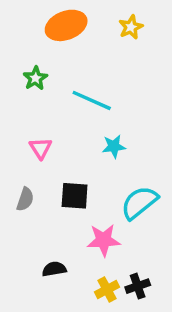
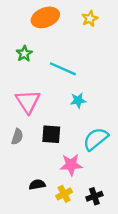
pink triangle: (41, 148) -> (28, 102), size x1.6
yellow cross: (107, 290) -> (64, 194), moved

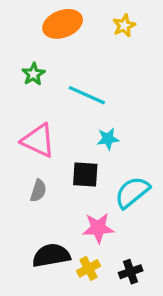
pink triangle: (28, 102) -> (38, 140), turned -32
black square: (51, 134) -> (85, 174), moved
gray semicircle: (17, 137) -> (38, 191), moved
black semicircle: (37, 185) -> (51, 255), size x1.6

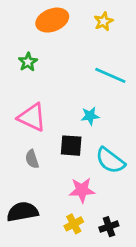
cyan line: (87, 95) -> (110, 75), moved
gray semicircle: (38, 191) -> (32, 159), turned 144
cyan semicircle: (132, 192) -> (110, 160), turned -104
black semicircle: (51, 255) -> (23, 212), moved

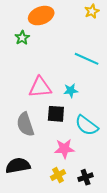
yellow star: (104, 21) -> (92, 11), moved
green star: (28, 62) -> (22, 38), moved
pink triangle: (32, 117) -> (40, 87), moved, turned -30
gray semicircle: (32, 159) -> (25, 124), size x1.6

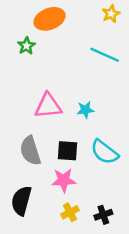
cyan line: (87, 59) -> (105, 55), moved
black square: (56, 114) -> (67, 151), moved
pink star: (64, 149) -> (64, 180), moved
black semicircle: (18, 166) -> (21, 201), turned -65

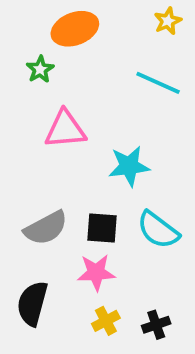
pink triangle: (48, 106) -> (65, 129), moved
cyan star: (85, 110) -> (129, 166), size x1.5
gray semicircle: (30, 151) -> (46, 228), turned -100

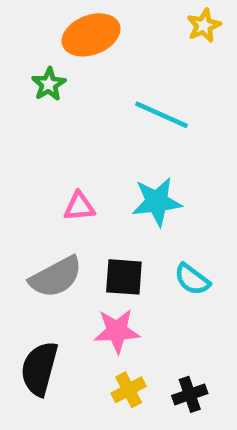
cyan line: (158, 83) -> (162, 115), moved
pink triangle: (65, 129) -> (79, 206), moved, size x0.6
cyan semicircle: (158, 230) -> (192, 279), size x0.7

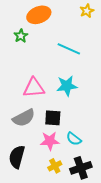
pink triangle: (79, 206) -> (34, 88), size x1.6
cyan semicircle: (192, 279) -> (74, 139), moved
black cross: (190, 394) -> (81, 168), size x1.5

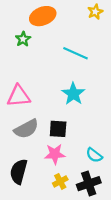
cyan star: (67, 86) -> (73, 94), turned -30
pink triangle: (34, 88) -> (19, 96), moved
cyan semicircle: (74, 139) -> (94, 155), moved

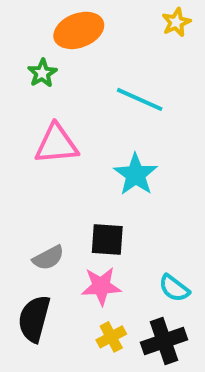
pink triangle: (19, 96) -> (56, 144), moved
gray semicircle: (26, 129) -> (48, 258), moved, size x0.7

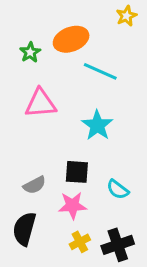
orange ellipse: (79, 30) -> (71, 39), moved
cyan semicircle: (174, 288) -> (118, 189), moved

